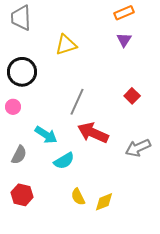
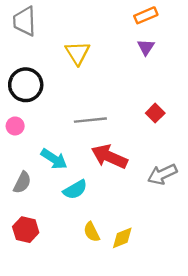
yellow triangle: (66, 45) -> (78, 53), turned -45
gray line: (77, 102) -> (90, 120), turned 60

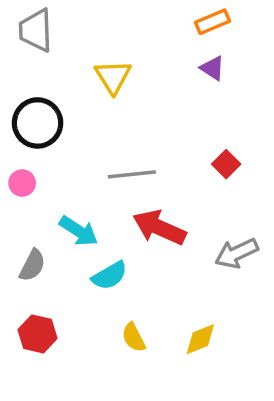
purple triangle: (146, 47) -> (212, 68), turned -30
yellow diamond: (122, 238) -> (200, 339), moved

